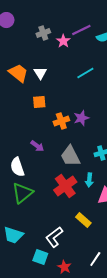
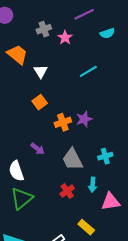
purple line: (81, 30) -> (84, 14), moved
orange trapezoid: (18, 73) -> (17, 54), moved
orange square: (39, 102) -> (40, 102), turned -32
red cross: (65, 186) -> (67, 191), size x0.6

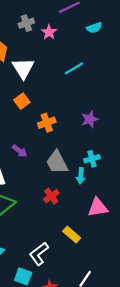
white triangle: (41, 71) -> (23, 68), size x1.5
purple star: (84, 119) -> (90, 119), moved
cyan arrow: (93, 185) -> (81, 176), moved

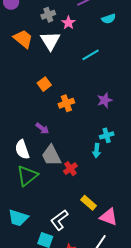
white triangle: (23, 68) -> (50, 41), moved
gray trapezoid: (57, 162) -> (51, 156), moved
pink triangle: (98, 207) -> (109, 217), moved, turned 30

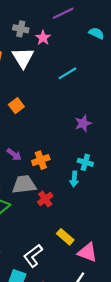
gray cross: (48, 15) -> (21, 29), turned 32
cyan semicircle: (109, 19) -> (96, 33), moved, turned -136
orange cross: (66, 103) -> (41, 160), moved
cyan cross: (107, 135) -> (85, 162), turned 32
gray trapezoid: (51, 156) -> (24, 185), turned 110

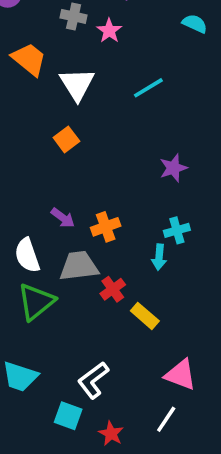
white triangle: (23, 58) -> (77, 84), moved
cyan cross: (85, 162) -> (177, 230), turned -32
yellow rectangle: (65, 237) -> (145, 316), moved

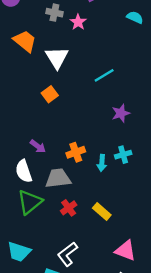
cyan line: (148, 88) -> (104, 75), moved
purple arrow: (63, 218) -> (38, 146), moved
cyan arrow: (159, 257) -> (102, 163), moved
red cross: (113, 289) -> (69, 208), moved

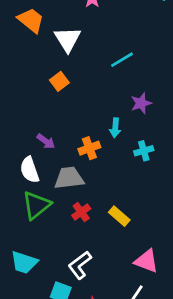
cyan arrow: (102, 163) -> (115, 128), moved

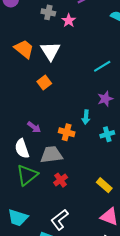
orange trapezoid: (31, 20) -> (24, 49), moved
cyan line: (122, 60) -> (102, 66), moved
orange cross: (89, 148) -> (67, 132), turned 35
yellow rectangle: (119, 216) -> (104, 185), moved

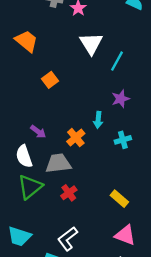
white triangle: (50, 51) -> (91, 43), moved
cyan line: (102, 66) -> (117, 61), turned -30
orange cross: (67, 132) -> (76, 138), turned 35

